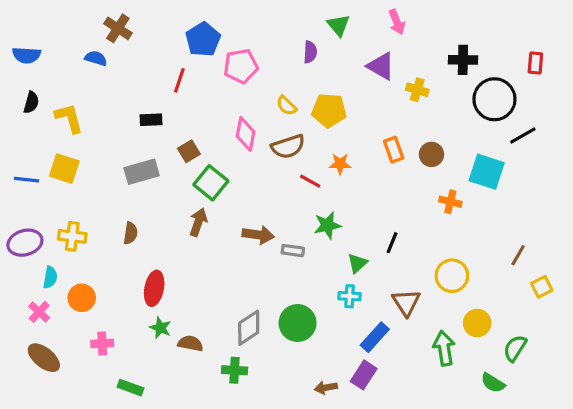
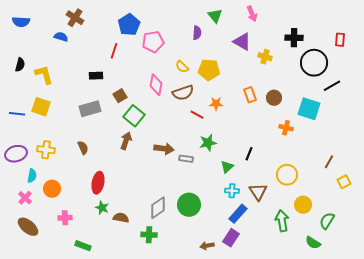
blue semicircle: (27, 55) -> (21, 22), moved
brown semicircle: (131, 233) -> (83, 148), turned -32
cyan cross: (350, 296) -> (232, 191), moved

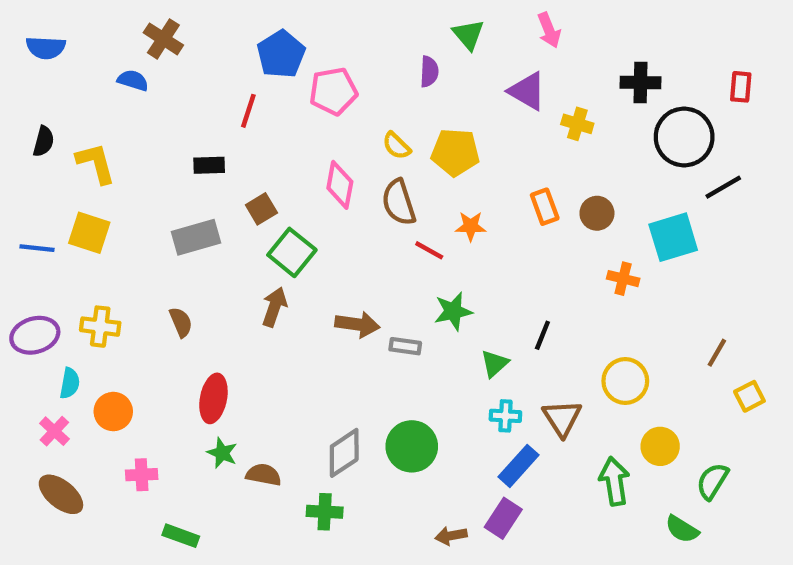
brown semicircle: (183, 93) -> (399, 202), turned 90
cyan square: (309, 109) -> (673, 237), turned -35

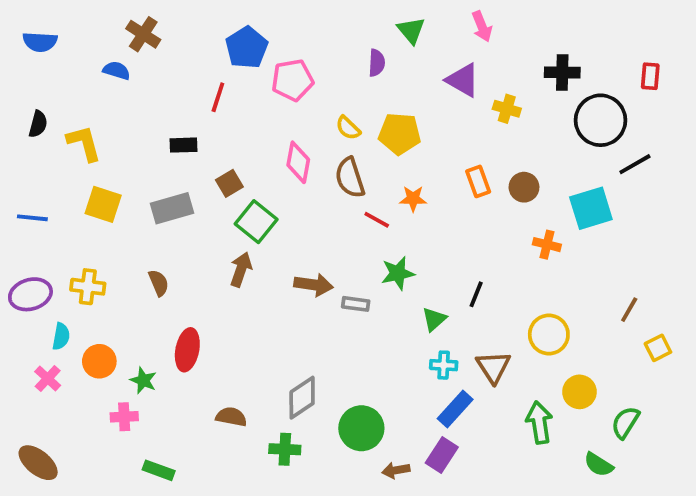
yellow square: (89, 233) -> (103, 204), moved
green circle: (412, 446) -> (361, 428), moved
green star: (222, 453) -> (143, 380), moved
brown ellipse: (61, 494) -> (38, 463), moved

